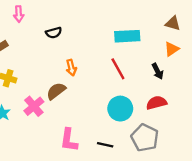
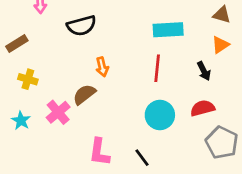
black semicircle: (54, 33) -> (81, 26), size x1.5
red line: (118, 69) -> (157, 68), turned 35
gray pentagon: (145, 138) -> (222, 143), moved
black line: (105, 145) -> (142, 158), turned 42

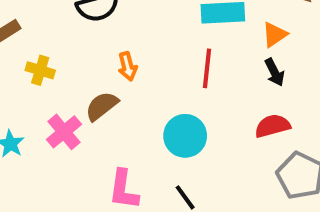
orange triangle: (220, 45) -> (274, 35), moved
yellow cross: (28, 79) -> (40, 70), moved
cyan circle: (160, 115) -> (185, 136), moved

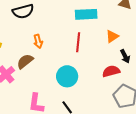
orange triangle: (274, 35) -> (112, 36), moved
black arrow: (274, 72) -> (125, 56), moved

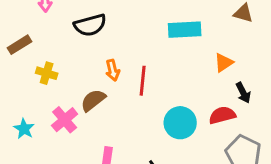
red line: (78, 42) -> (143, 81), moved
cyan circle: (67, 76) -> (180, 123), moved

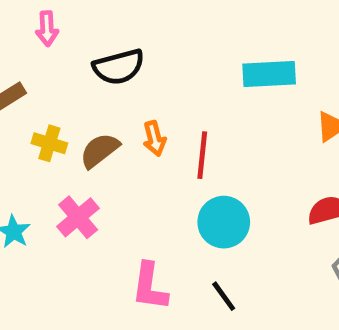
brown semicircle: (93, 100) -> (100, 150), moved
cyan circle: (180, 123) -> (224, 222), moved

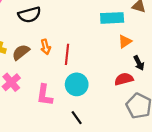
cyan rectangle: (269, 74) -> (112, 18), moved
pink L-shape: (150, 287) -> (44, 95), moved

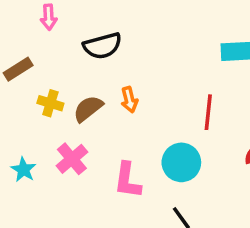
red line: (67, 54) -> (208, 112), moved

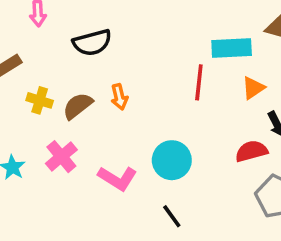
red line: (208, 112) -> (199, 82), moved
pink L-shape: (128, 180) -> (117, 178), turned -66

